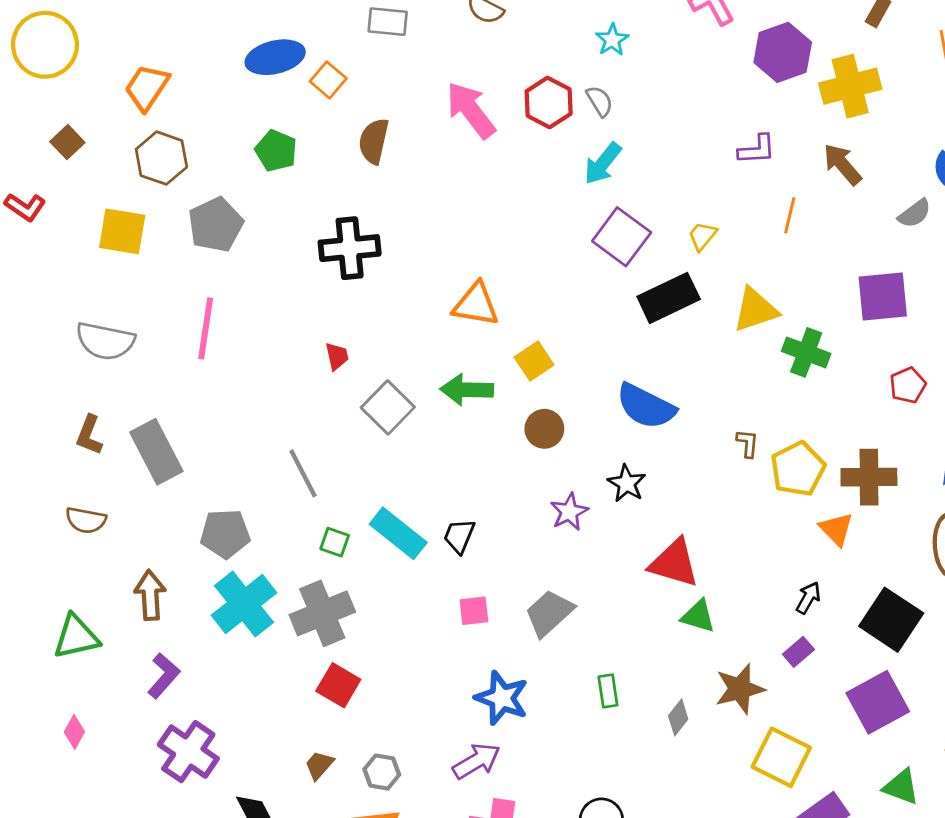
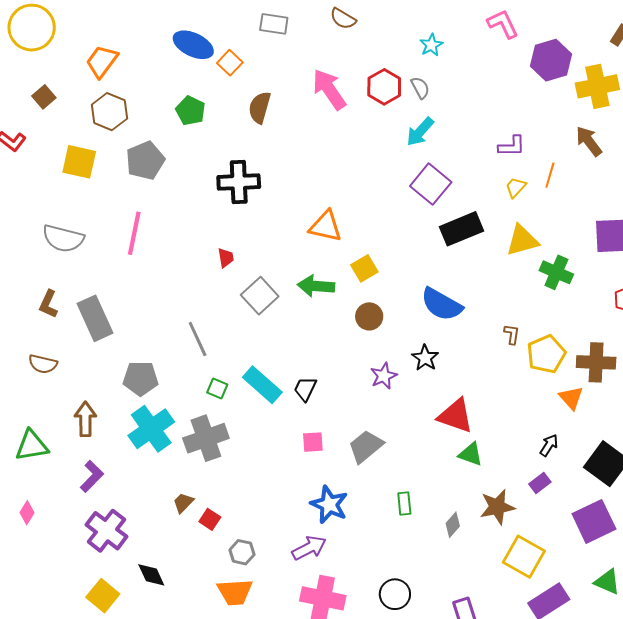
blue ellipse: (275, 57) -> (193, 45), turned 36
purple L-shape: (757, 150) -> (512, 146), moved
yellow trapezoid: (702, 236) -> (516, 187), moved
red square: (338, 685) -> (210, 519), moved, size x0.7
brown trapezoid: (319, 765) -> (183, 503), moved

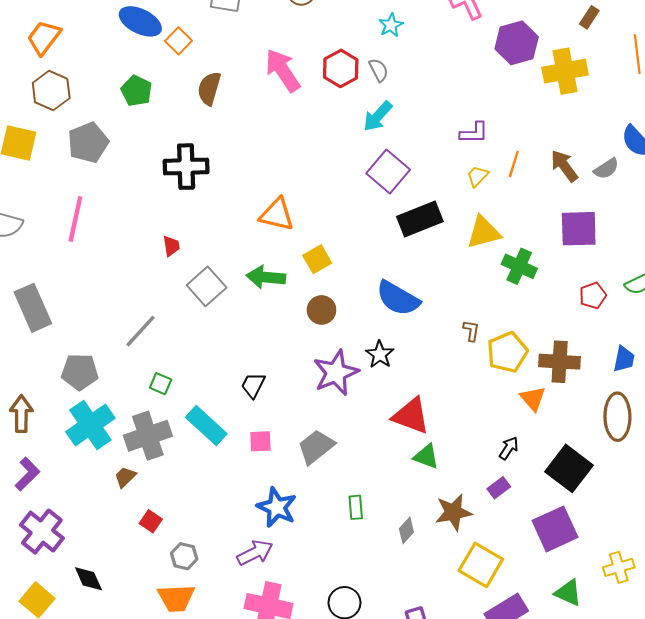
brown arrow: (589, 141) -> (564, 166), moved
gray line: (198, 339) -> (141, 331), turned 66
purple star: (384, 376) -> (336, 373), size x1.6
cyan rectangle: (262, 385) -> (206, 425), moved
brown trapezoid: (183, 503) -> (125, 477), moved

